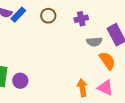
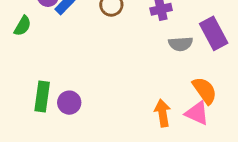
orange semicircle: (107, 61) -> (205, 91), moved

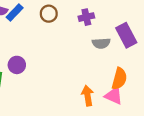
orange semicircle: (205, 91) -> (119, 79), turned 50
purple circle: (69, 103) -> (17, 65), moved

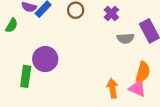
purple cross: (86, 17) -> (111, 13), turned -32
purple circle: (17, 65) -> (45, 59), size x1.5

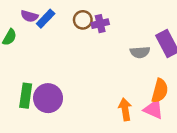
purple cross: (111, 13) -> (100, 24), moved, turned 32
purple circle: (45, 59) -> (48, 98), moved

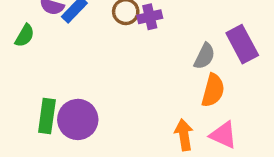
gray semicircle: (140, 52) -> (204, 56), turned -60
orange semicircle: (160, 91) -> (213, 90), moved

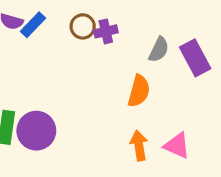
gray semicircle: (204, 56) -> (159, 50), moved
orange semicircle: (213, 90) -> (139, 91), moved

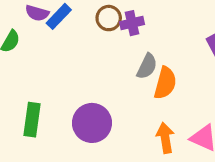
gray semicircle: (159, 50) -> (147, 66), moved
purple circle: (36, 131) -> (92, 123), moved

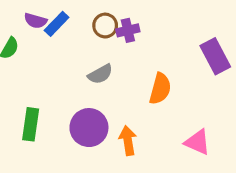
gray semicircle: (147, 66) -> (100, 74), moved, turned 35
orange arrow: (165, 138) -> (128, 141), moved

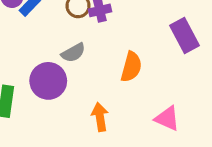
purple circle: (89, 128) -> (48, 81), moved

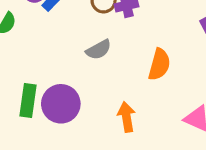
purple circle: (48, 81) -> (61, 104), moved

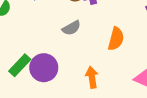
green rectangle: (28, 101) -> (20, 65), turned 35

